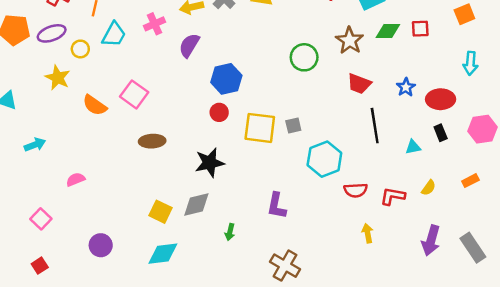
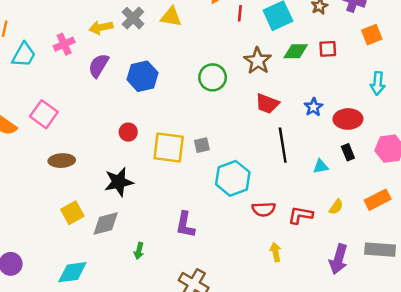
blue hexagon: (226, 79) -> (142, 76), moved
orange rectangle: (470, 181) -> (378, 200), size x1.5
yellow square: (161, 212) -> (72, 213), moved, turned 35
gray rectangle: (473, 248) -> (380, 250), moved, turned -52

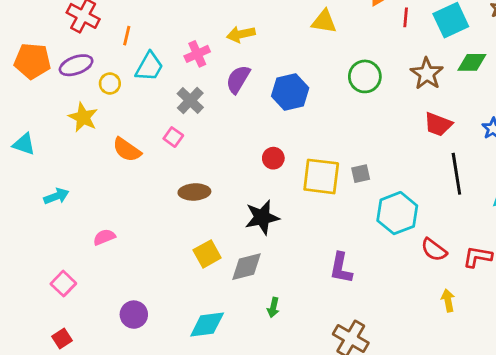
gray cross: (133, 18) -> (190, 100), moved
green circle: (213, 77) -> (365, 76), moved
pink square: (44, 114) -> (173, 137), size x0.6
red semicircle: (264, 209) -> (434, 250), turned 40
green arrow: (139, 251) -> (273, 307), moved

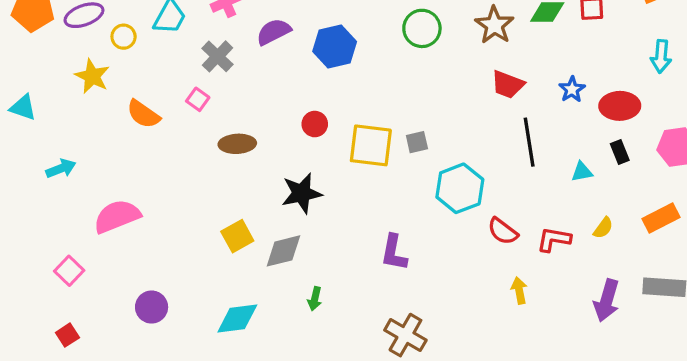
purple semicircle: (238, 79) -> (274, 32), turned 32
brown ellipse: (194, 192) -> (237, 144), moved
pink semicircle: (104, 237) -> (117, 216), size x1.8

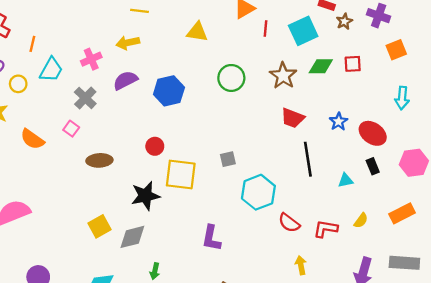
red ellipse: (620, 106) -> (373, 133), turned 36
yellow square: (371, 145) -> (181, 175), moved

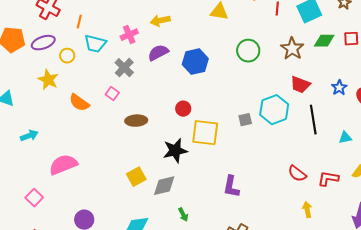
cyan trapezoid: (51, 70) -> (95, 44), turned 75
cyan hexagon: (258, 192) -> (274, 110), moved
green arrow: (155, 271) -> (183, 215), turned -40

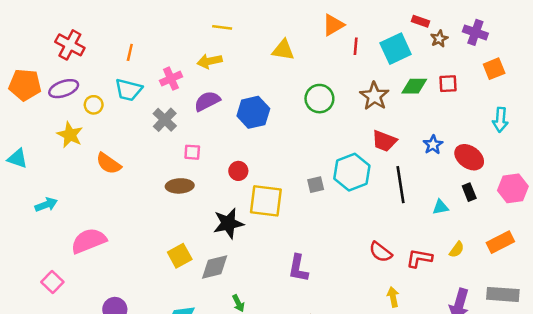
orange line: (79, 22) -> (130, 52), moved
pink square: (112, 94) -> (192, 152), moved, turned -32

